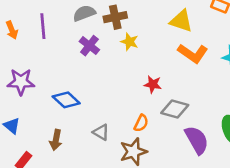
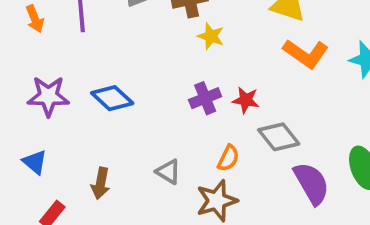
purple cross: (89, 46) -> (205, 98), moved, turned 30
blue diamond: (66, 100) -> (112, 98), moved
gray diamond: (175, 109) -> (279, 137), turned 36

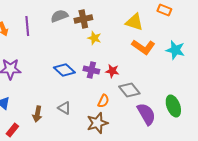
blue diamond: (112, 98) -> (64, 70), moved
purple cross: (205, 98) -> (91, 70), turned 35
gray triangle: (168, 172) -> (64, 108), moved

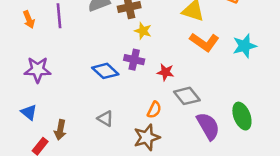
cyan star: (175, 50) -> (244, 46), turned -30
purple cross: (91, 70) -> (134, 60), moved
brown arrow: (37, 114) -> (60, 130), moved

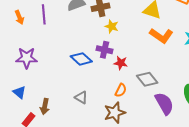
red star: (166, 72) -> (121, 63), moved

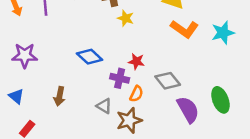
purple cross: (105, 50) -> (120, 78), moved
gray triangle: (81, 97) -> (104, 106), moved
brown arrow: (45, 107) -> (59, 96), moved

